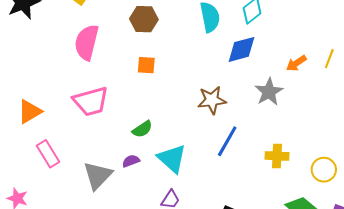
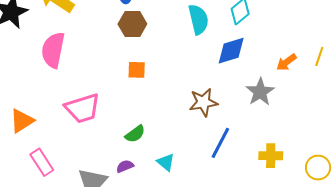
pink semicircle: (87, 42) -> (53, 50), moved
cyan triangle: (172, 159) -> (166, 162), size x0.6

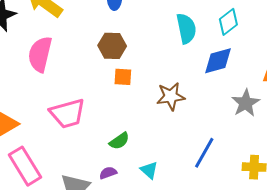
brown hexagon: (132, 24) -> (112, 46), moved
brown star: (203, 102) -> (171, 96), moved
pink rectangle: (42, 162) -> (25, 166), size x1.4

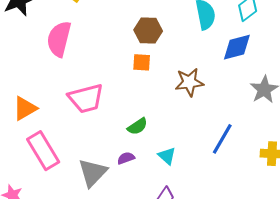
brown hexagon: (112, 46) -> (148, 31), moved

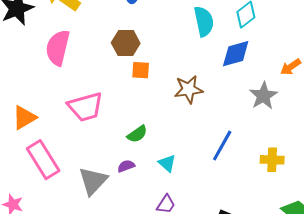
brown hexagon: (148, 31) -> (126, 43), moved

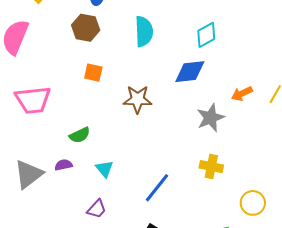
cyan semicircle: (204, 21) -> (144, 31), moved
brown hexagon: (126, 43) -> (86, 28), moved
blue line: (222, 146) -> (157, 188), moved
yellow cross: (272, 160) -> (211, 167), moved

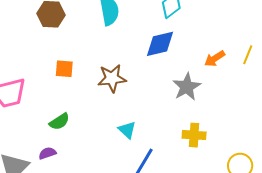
orange square: (93, 73) -> (64, 69), moved
cyan triangle: (104, 169) -> (127, 130), moved

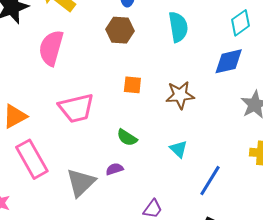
green semicircle: (59, 122) -> (127, 138), turned 65
cyan triangle: (127, 130) -> (178, 149), moved

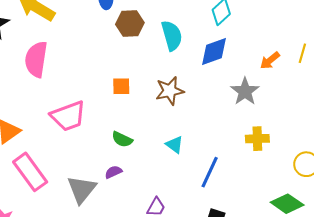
cyan semicircle: (178, 27) -> (172, 36), moved
brown hexagon: (120, 30) -> (130, 23), moved

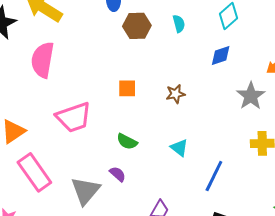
cyan semicircle: (172, 36) -> (179, 24), moved, size x0.6
blue diamond: (214, 52) -> (221, 55), size x0.7
brown star: (170, 91) -> (176, 94), size x0.7
purple semicircle: (113, 172) -> (118, 174), turned 66

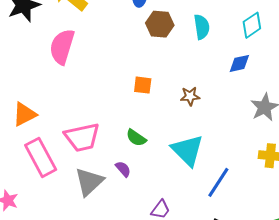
cyan semicircle: (179, 24) -> (202, 27), size x1.4
pink trapezoid: (74, 117) -> (82, 137), moved
cyan triangle: (179, 148) -> (187, 150), size x1.8

